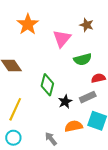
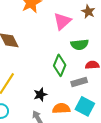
green diamond: (47, 85) -> (60, 65), moved
black star: (65, 102) -> (40, 95), moved

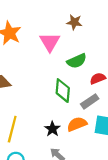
orange semicircle: (61, 108) -> (77, 124), moved

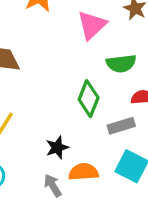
orange semicircle: (77, 124) -> (84, 172), moved

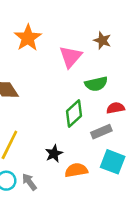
green diamond: (89, 99) -> (74, 114), turned 32
gray arrow: (53, 186) -> (29, 182), moved

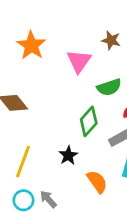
black star: (54, 154) -> (68, 155), moved
orange semicircle: (76, 170) -> (97, 182), turned 70

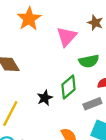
black star: (68, 155) -> (45, 98), moved

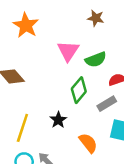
pink triangle: (67, 36) -> (68, 51), moved
black star: (45, 98) -> (58, 120), moved

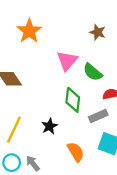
green semicircle: (96, 60) -> (93, 72), turned 54
green diamond: (79, 90) -> (73, 100), turned -40

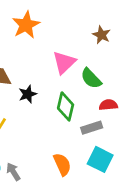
black star: (49, 126) -> (28, 94), moved

